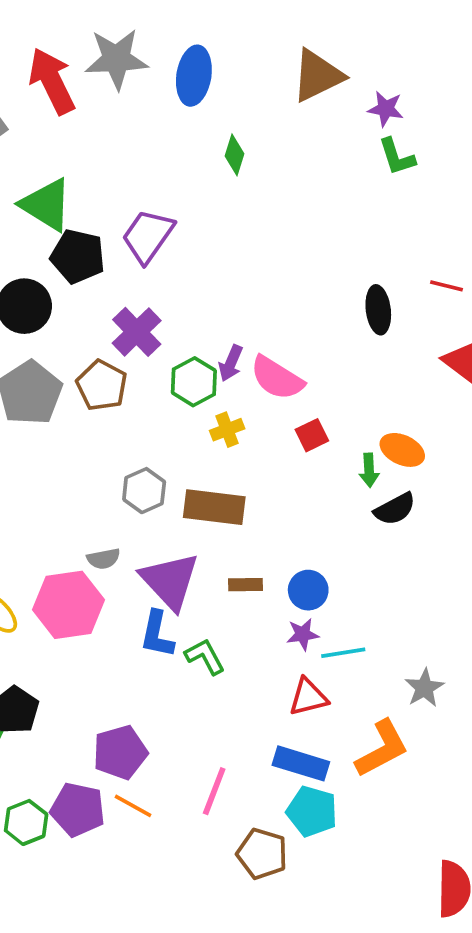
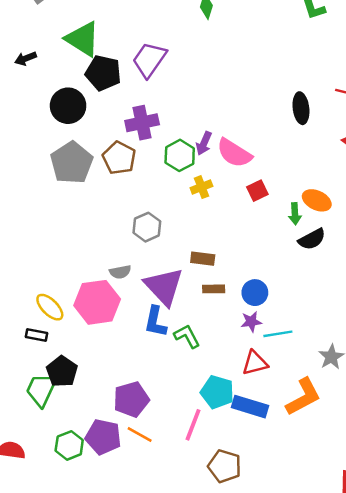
purple cross: (137, 332) -> (142, 123), turned 32
brown rectangle: (214, 507) -> (203, 259), moved, size x0.6
cyan pentagon: (312, 811) -> (217, 392), moved

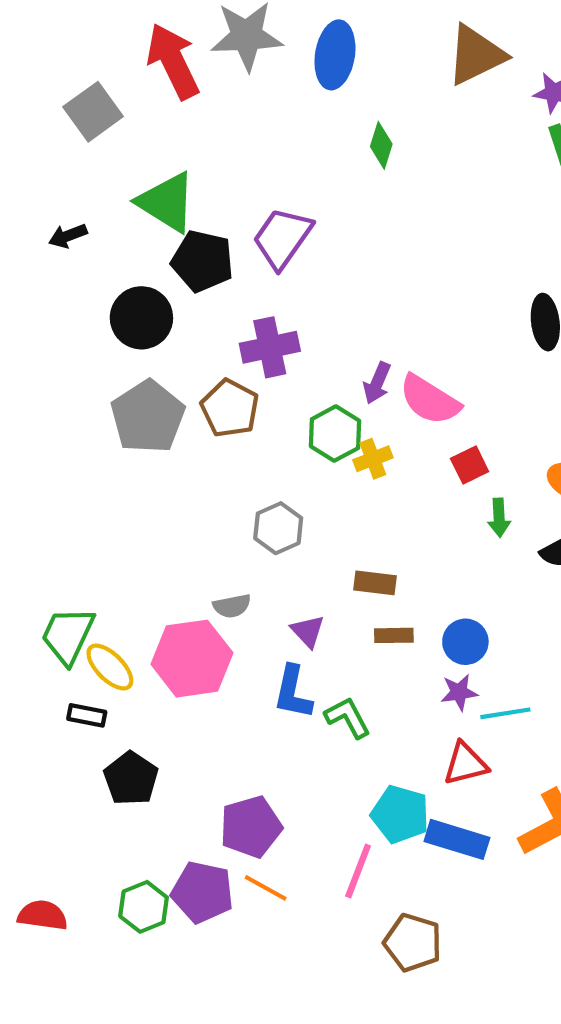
green hexagon: (180, 155) -> (335, 434), moved
green arrow: (295, 214) -> (499, 518), moved
purple triangle: (164, 287) -> (308, 631), size x0.5
green trapezoid: (41, 390) -> (68, 635), moved

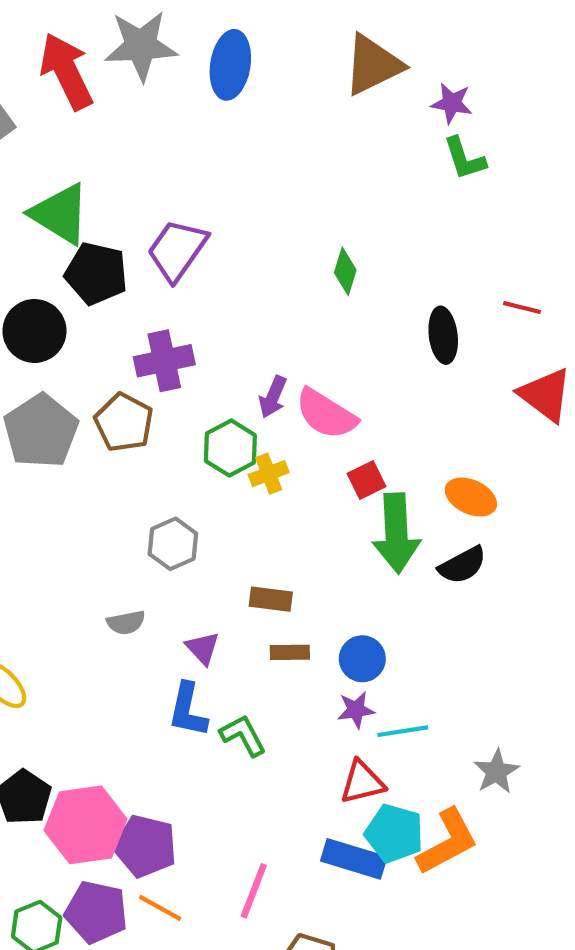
green diamond: (381, 145) -> (345, 271), moved
green arrow: (499, 518) -> (396, 533), size x2.0
pink hexagon: (192, 659) -> (86, 825), moved
cyan pentagon: (400, 814) -> (394, 833), moved
purple pentagon: (251, 827) -> (145, 846), turned 30

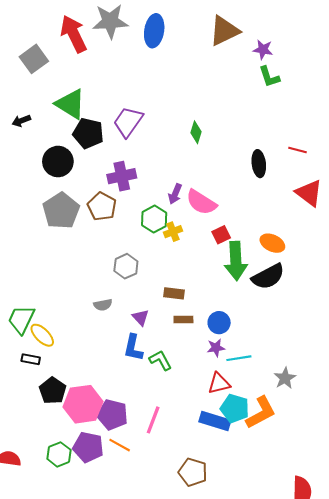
green diamond: (345, 271) -> (196, 132), moved
black semicircle: (462, 565) -> (268, 277), size x1.4
pink line: (254, 891) -> (153, 420), moved

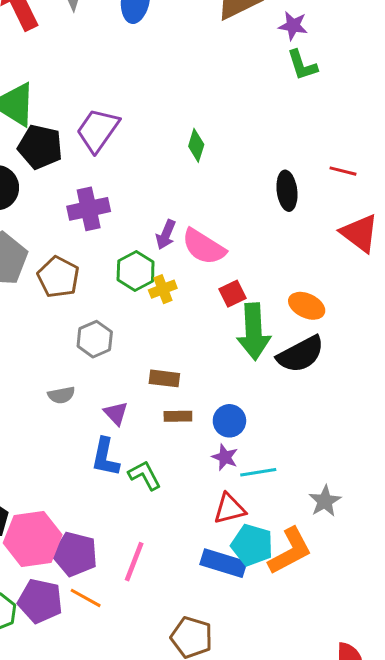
brown pentagon: (102, 207) -> (58, 277), moved
purple star: (216, 348) -> (225, 457), turned 30

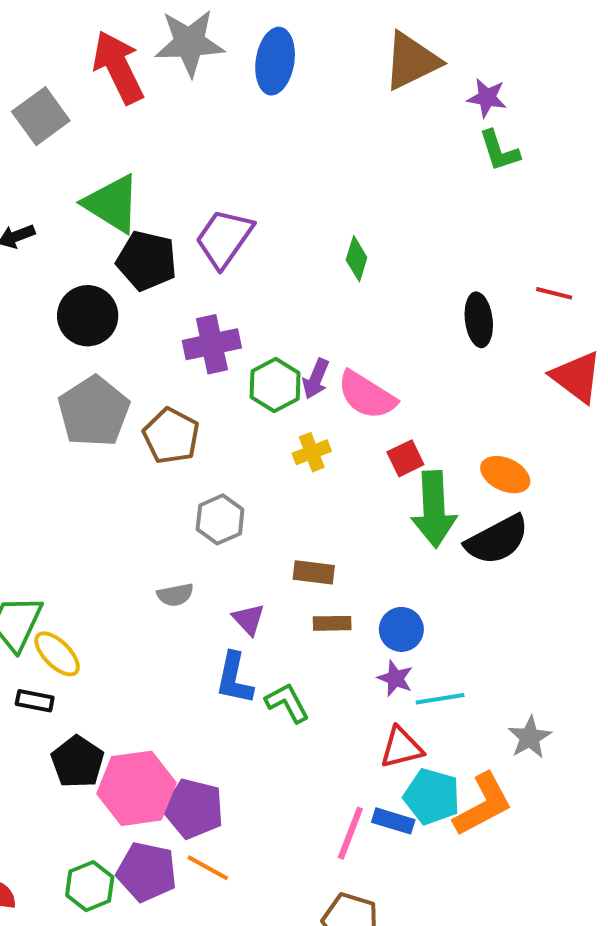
green hexagon: (136, 271) -> (275, 385), moved
pink line: (134, 562) -> (350, 833), moved
blue rectangle: (223, 563) -> (393, 821), size x0.7

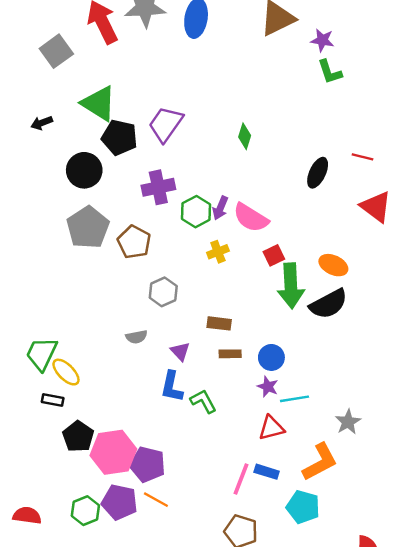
black ellipse: (479, 320) -> (318, 173), turned 32
cyan pentagon: (432, 796) -> (303, 507), moved

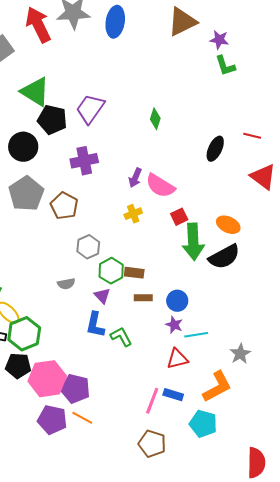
green hexagon: (196, 212) -> (111, 271), moved
black pentagon: (78, 436) -> (18, 366), turned -30
green hexagon: (85, 511) -> (24, 334), moved, size x1.4

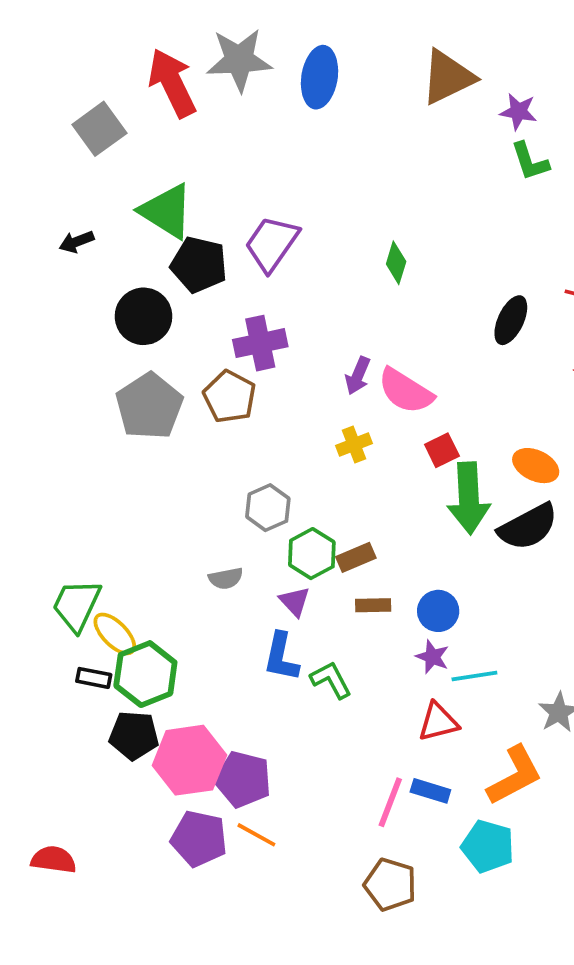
brown pentagon: (64, 206) -> (230, 397), moved
brown rectangle: (134, 273) -> (356, 557), turned -30

